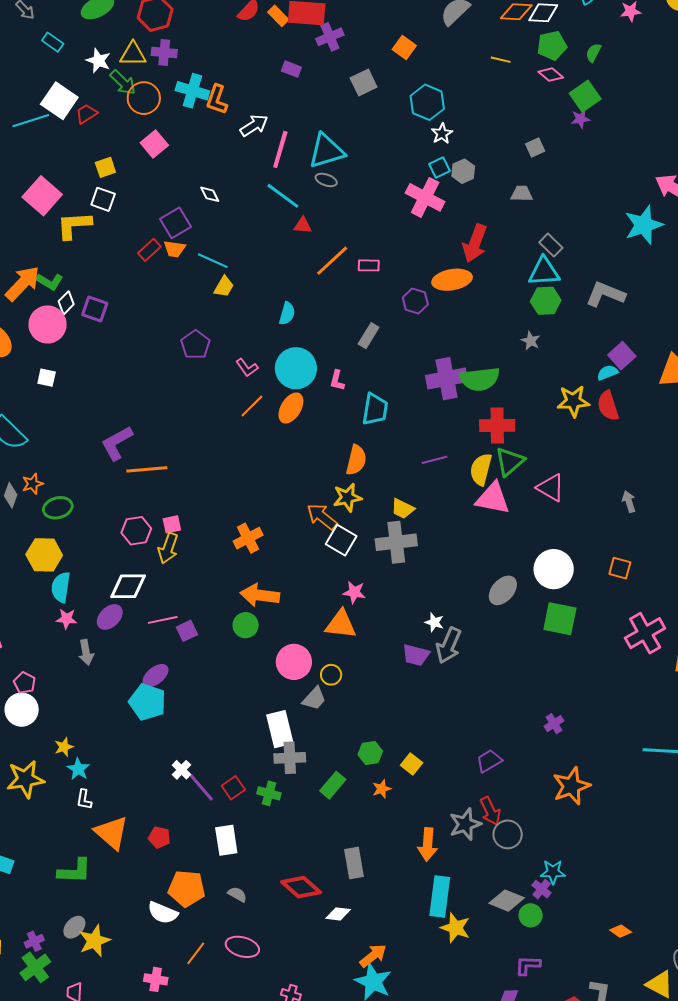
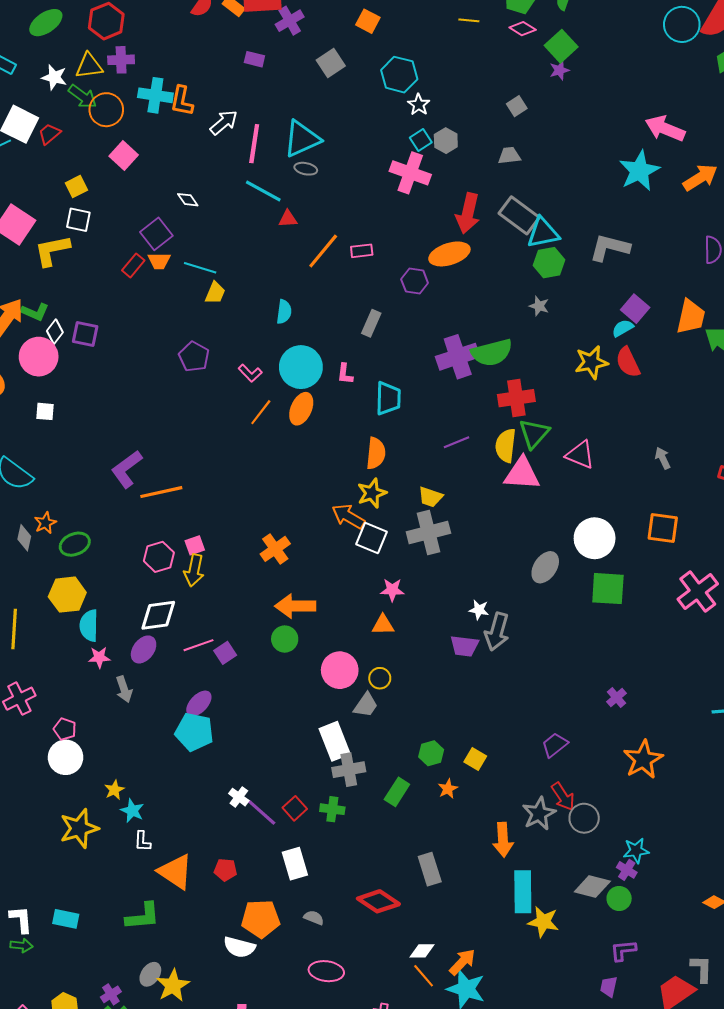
gray rectangle: (551, 245) -> (519, 215), moved, size x1.6
orange square: (620, 568) -> (663, 528), size x1.4
orange triangle: (341, 624) -> (383, 625), size x0.7
white diamond: (338, 914) -> (422, 951), moved
orange line: (196, 953) -> (424, 976), moved, turned -70

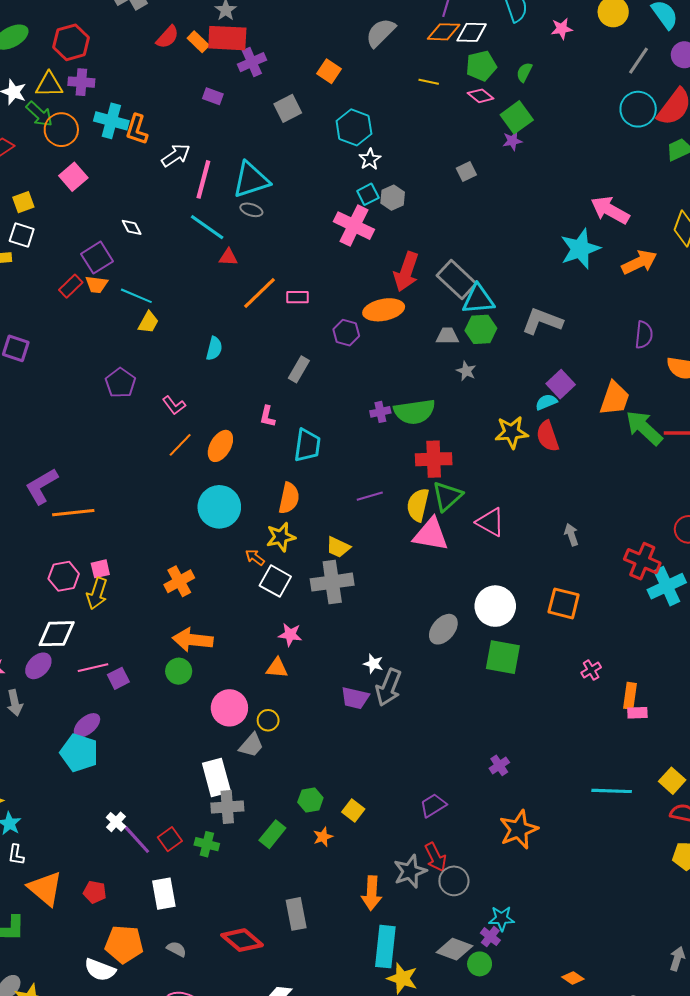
gray trapezoid: (509, 156) -> (447, 336), moved
purple cross: (458, 357) -> (380, 412), size x0.5
cyan circle: (301, 367) -> (219, 507), moved
orange arrow: (348, 516) -> (255, 557), size x0.6
pink cross: (698, 592) -> (591, 670), size x0.5

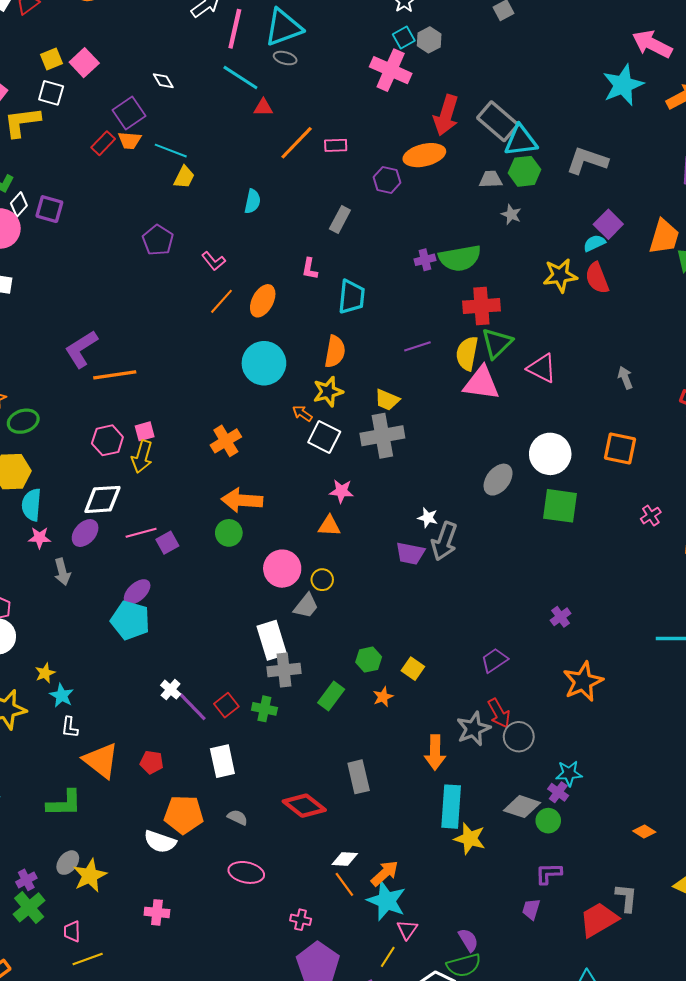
pink square: (73, 177) -> (84, 63), moved

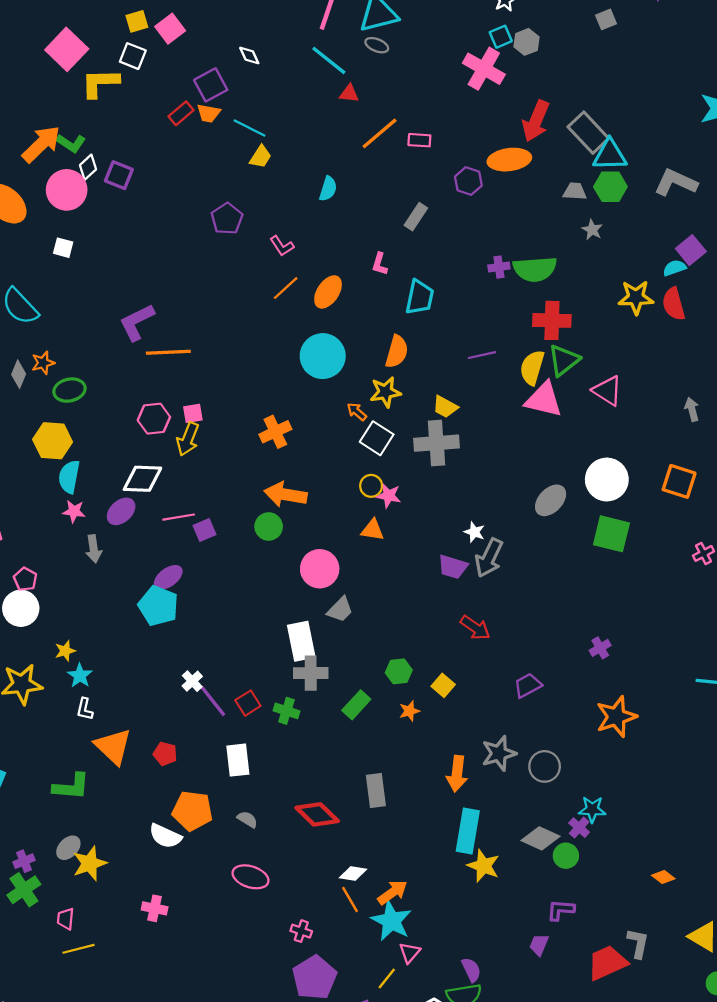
yellow circle: (322, 580) -> (371, 486), moved
red arrow: (499, 713) -> (475, 628), moved, turned -32

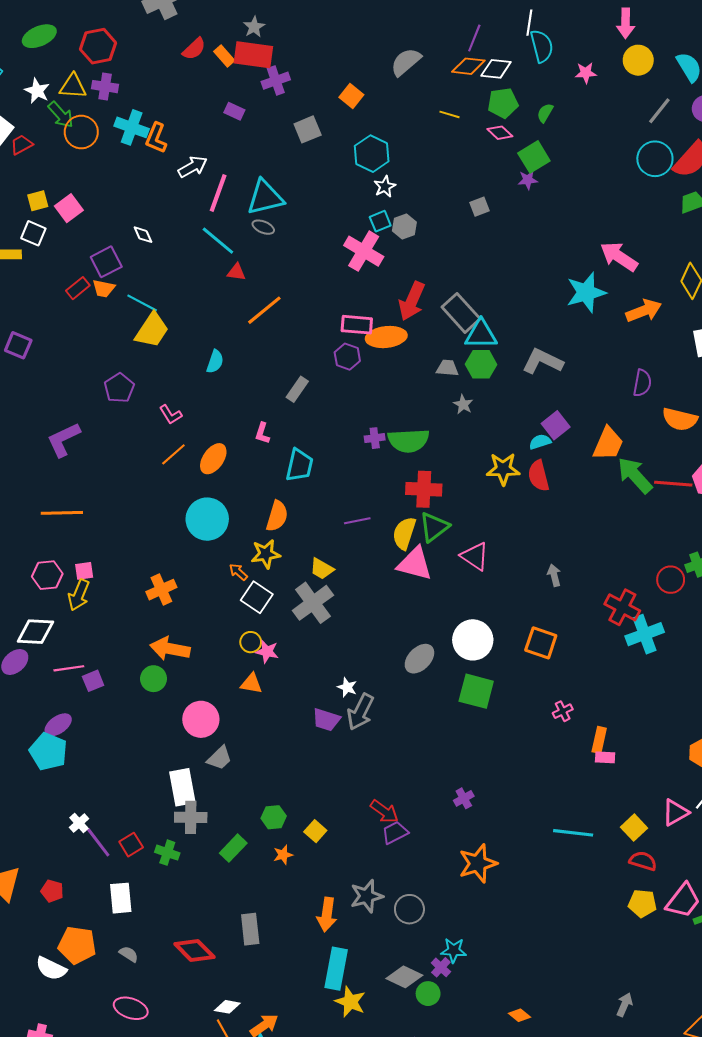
pink rectangle: (419, 140) -> (357, 325), moved, size x1.4
yellow trapezoid: (260, 157) -> (152, 330), size x1.6
purple L-shape: (137, 322) -> (64, 440), moved
gray cross: (437, 443) -> (313, 603), turned -33
red arrow: (475, 628) -> (384, 811), moved

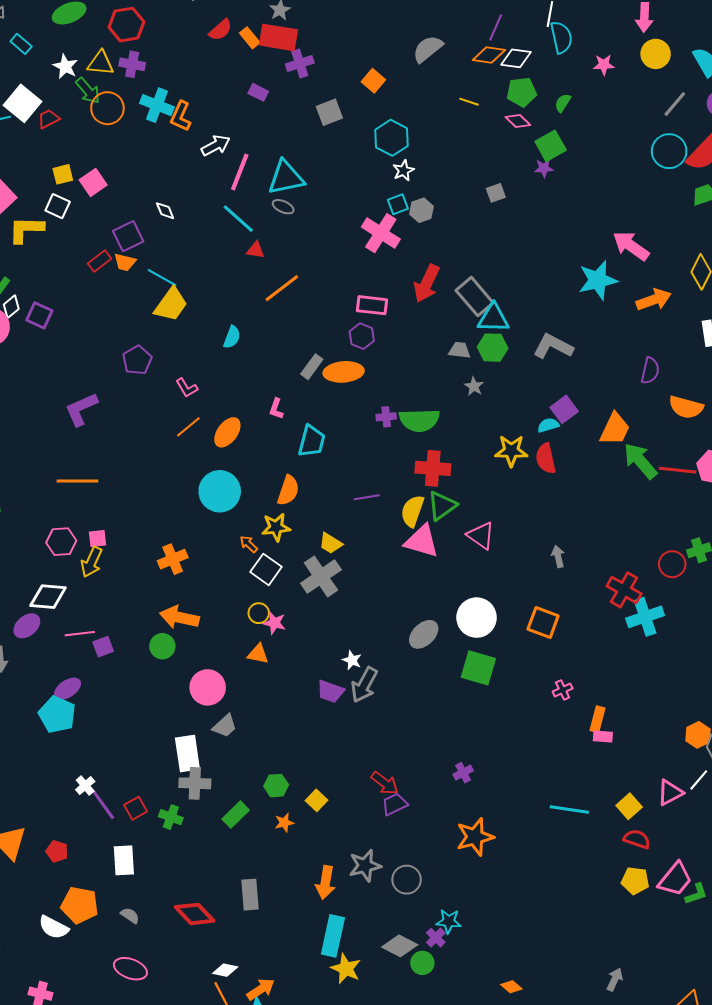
orange ellipse: (386, 337) -> (344, 372), moved

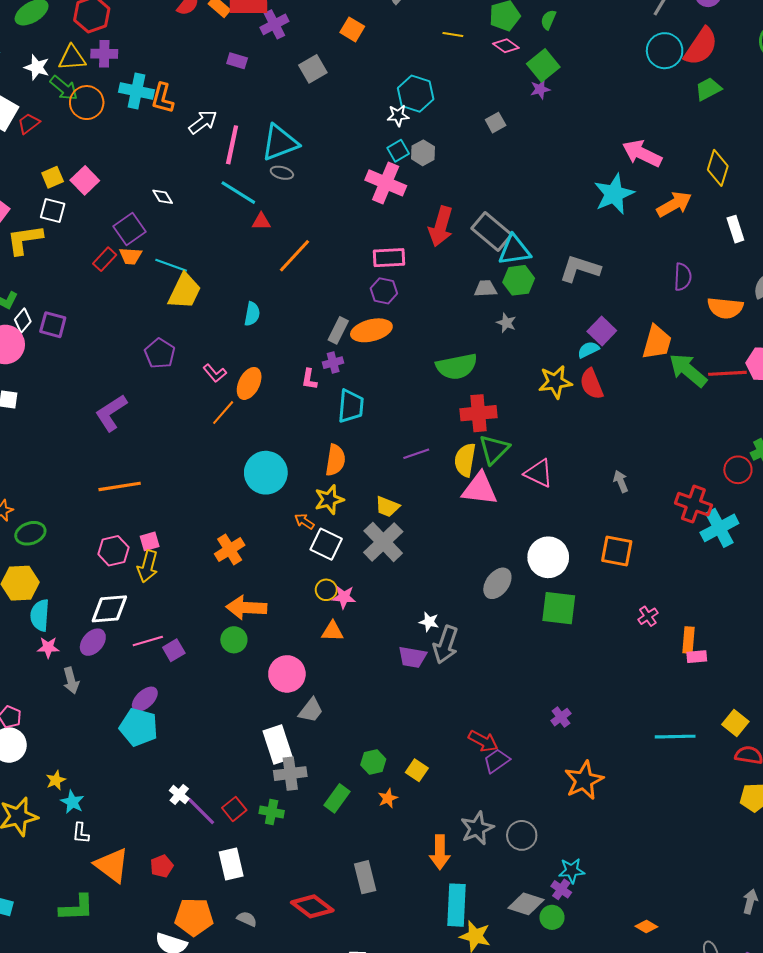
cyan hexagon: (392, 138) -> (416, 94), moved
white star: (403, 170) -> (398, 115), turned 30
purple cross: (386, 417) -> (333, 363), moved
orange ellipse: (227, 432) -> (249, 383), moved
red pentagon: (57, 851) -> (162, 866), turned -30

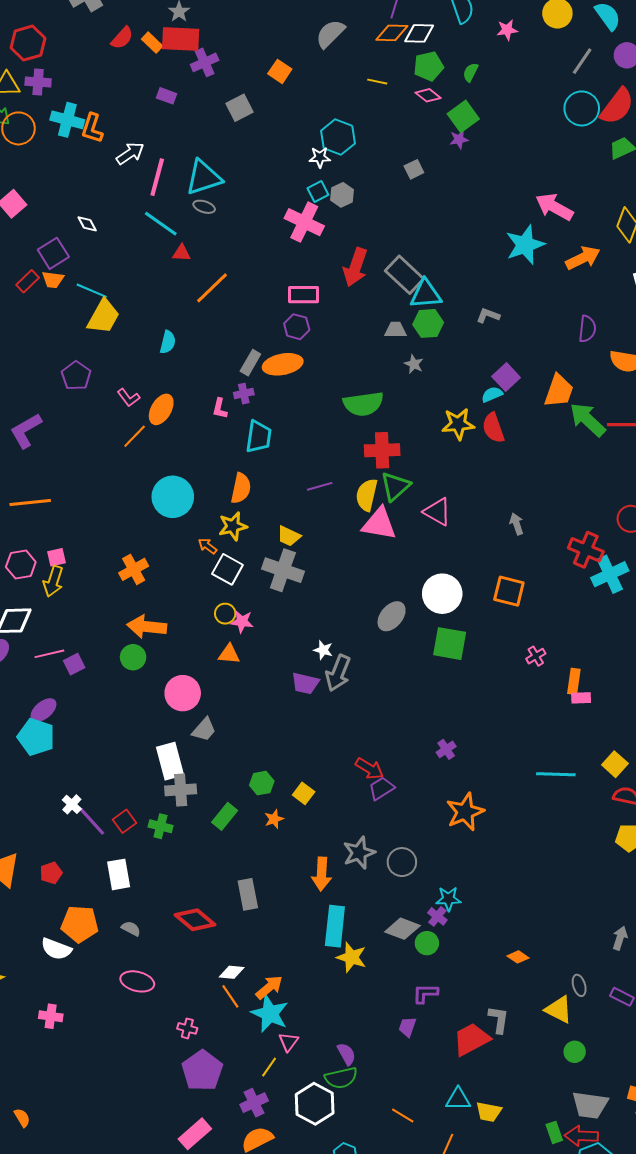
gray L-shape: (580, 269) -> (488, 316), size x0.6
gray cross: (383, 542) -> (283, 570), turned -30

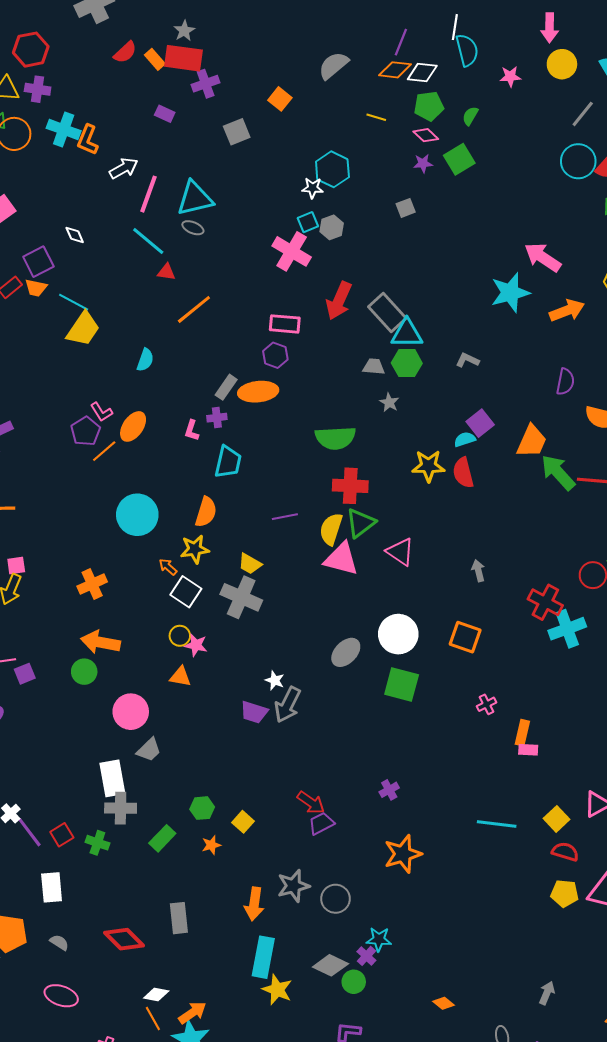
purple star: (459, 139) -> (423, 163), moved
purple pentagon: (76, 376) -> (86, 431), moved

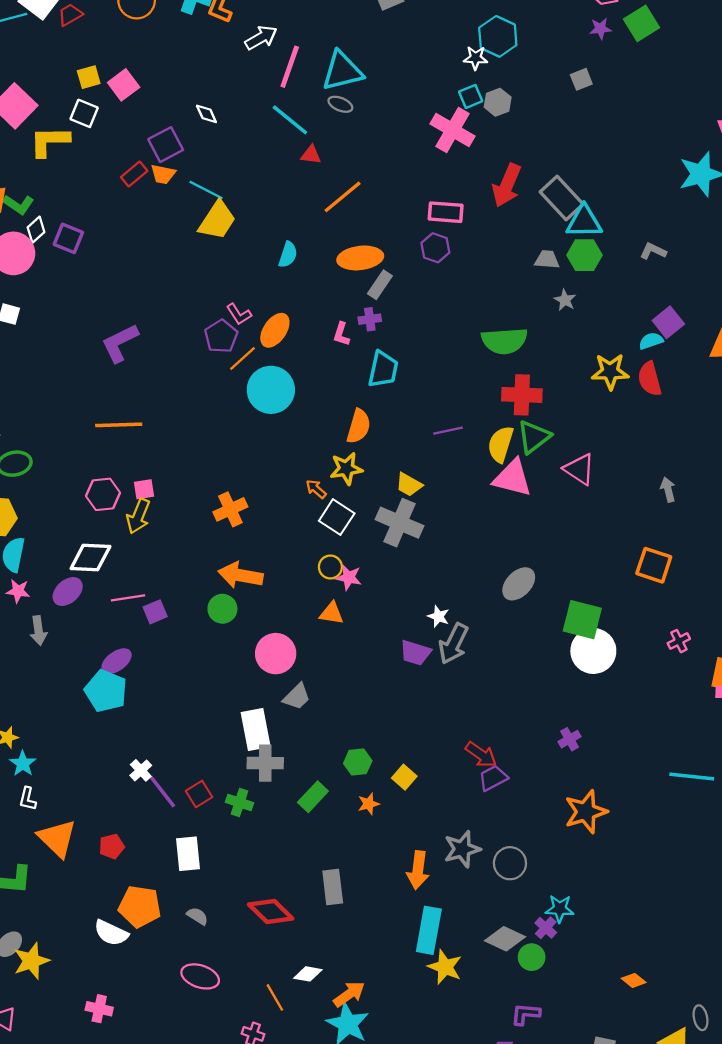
orange ellipse: (258, 392) -> (360, 258), moved
cyan circle: (137, 515) -> (271, 390), moved
white circle: (398, 634) -> (593, 651), moved
orange line: (153, 1018) -> (275, 997), moved

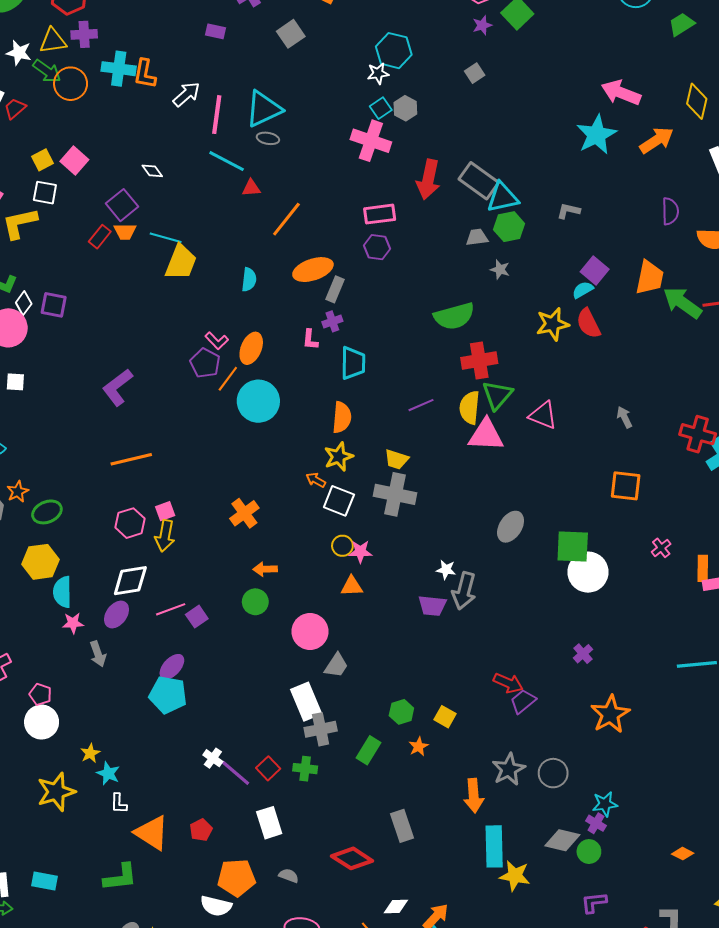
orange arrow: (240, 575) -> (265, 569), size x0.6

